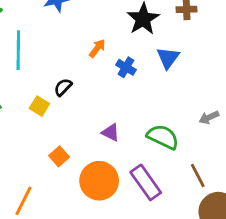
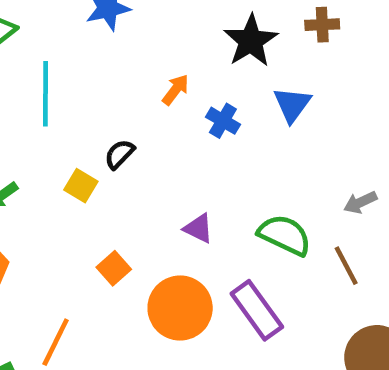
brown line: (198, 176) -> (346, 266), moved

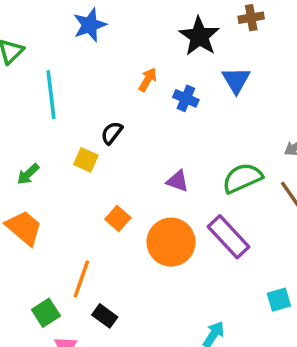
green semicircle: (285, 235) -> (242, 178), turned -42

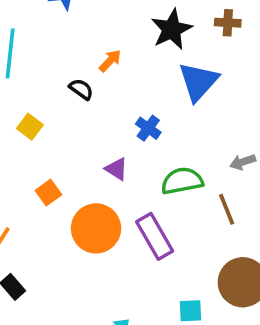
blue triangle: (236, 80) -> (198, 82), size x1.4
blue cross: (186, 98) -> (148, 128), moved
black semicircle: (112, 133) -> (81, 89), moved, turned 75

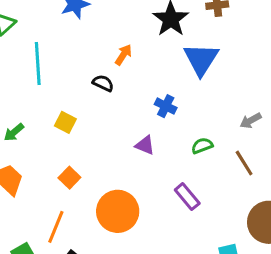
green semicircle: (182, 181) -> (202, 146), size x0.6
orange square: (48, 193) -> (69, 178), moved
orange circle: (96, 228) -> (118, 211), moved
purple rectangle: (155, 236) -> (187, 197), size x0.7

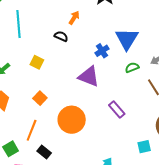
blue triangle: (201, 59) -> (127, 39), moved
blue cross: (166, 106) -> (102, 51), turned 32
purple triangle: (145, 145) -> (89, 76), size x1.6
green semicircle: (202, 146) -> (132, 67), moved

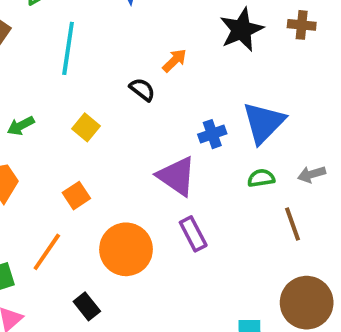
purple rectangle: (117, 109) -> (193, 234), moved
black rectangle: (44, 152) -> (87, 306), moved

